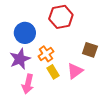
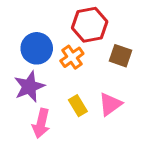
brown square: (90, 50) -> (121, 56), moved
orange cross: (46, 54) -> (72, 57), moved

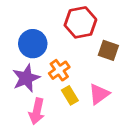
orange cross: (72, 57) -> (59, 70), moved

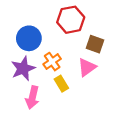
pink triangle: (99, 94) -> (87, 67), moved

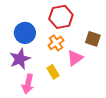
brown square: (95, 44) -> (93, 39), moved
orange cross: (52, 62) -> (56, 43), moved

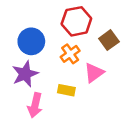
brown square: (93, 39) -> (109, 40), moved, turned 35
yellow rectangle: (53, 72) -> (66, 90), turned -48

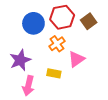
brown square: (109, 40) -> (89, 21), moved
blue circle: (31, 41) -> (33, 23), moved

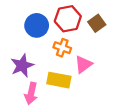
orange cross: (57, 44) -> (62, 48), turned -35
yellow rectangle: (54, 73) -> (59, 80), size x1.5

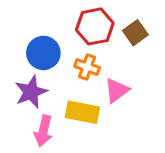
blue circle: (37, 25) -> (43, 53), moved

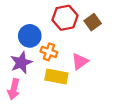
orange cross: (87, 67) -> (49, 52), moved
pink arrow: (43, 131) -> (14, 89), moved

